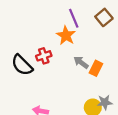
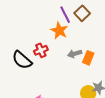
brown square: (104, 17) -> (82, 13), moved
gray arrow: (81, 62) -> (75, 54), turned -48

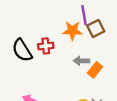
brown square: (82, 13) -> (96, 29), moved
orange star: (59, 31) -> (72, 31), turned 30

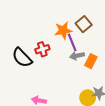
purple line: (84, 15) -> (72, 42), moved

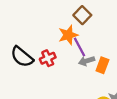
brown square: (84, 24) -> (82, 15), moved
black semicircle: (22, 58) -> (22, 57), moved

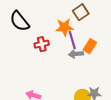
black semicircle: (22, 57) -> (20, 21), moved
orange rectangle: (102, 65) -> (90, 46), moved

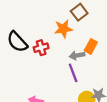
black semicircle: (20, 21) -> (17, 42), moved
purple line: (72, 40) -> (73, 73), moved

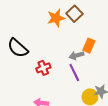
orange star: (63, 29) -> (56, 18), moved
red cross: (41, 48) -> (43, 68), moved

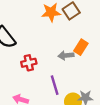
purple line: (74, 73) -> (55, 85), moved

